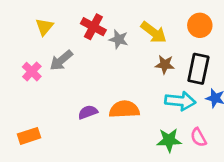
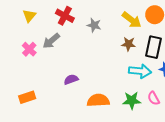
yellow triangle: (44, 27) -> (29, 16), moved
red cross: (93, 27) -> (65, 16), moved
yellow arrow: (154, 32) -> (132, 20), moved
orange semicircle: (124, 109) -> (98, 100), moved

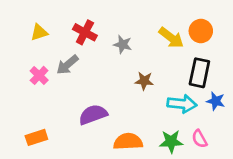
yellow triangle: (29, 16) -> (39, 32), turned 32
brown star: (129, 44) -> (144, 81), moved
purple semicircle: (71, 79) -> (93, 115), size x1.5

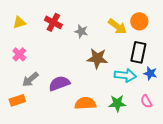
gray arrow: (67, 65) -> (30, 79), moved
brown star: (144, 81) -> (97, 58), size x1.5
pink semicircle: (199, 139) -> (146, 101), moved

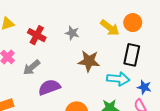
red cross: (53, 22) -> (37, 35), moved
blue star: (150, 73) -> (144, 87), moved
gray arrow: (30, 79) -> (32, 67), moved

